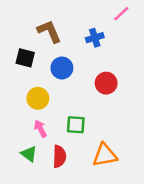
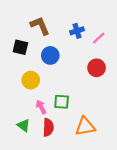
pink line: (121, 14) -> (99, 38), moved
red circle: (106, 83) -> (97, 68), moved
pink arrow: (40, 129) -> (41, 107), moved

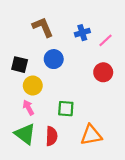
black square: (20, 47) -> (20, 65), moved
pink arrow: (41, 107) -> (28, 108), moved
green triangle: (24, 125) -> (25, 134), size x1.5

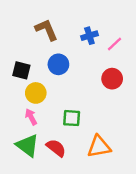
red semicircle: (51, 136) -> (56, 148), turned -54

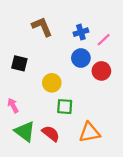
blue circle: (58, 64) -> (81, 58), moved
yellow circle: (36, 93) -> (52, 83), moved
pink arrow: (31, 117) -> (13, 105), moved

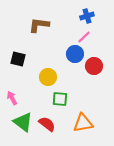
brown L-shape: (42, 27) -> (39, 25), turned -60
blue cross: (81, 32) -> (87, 16), moved
pink line: (104, 40) -> (84, 37), moved

